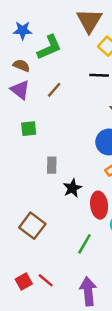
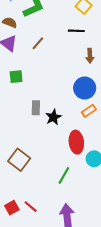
black star: (72, 188) -> (53, 117), moved

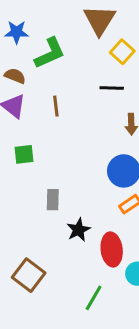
brown line: (38, 43) -> (56, 106), turned -48
black star: (53, 117) -> (78, 230), moved

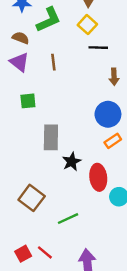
yellow square: (122, 52) -> (87, 25), moved
gray rectangle: (53, 200) -> (51, 137), size x1.5
green line: (94, 298) -> (68, 219), moved, turned 35

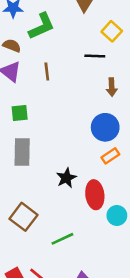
yellow square: (87, 25) -> (112, 31), moved
gray rectangle: (51, 137) -> (22, 152), moved

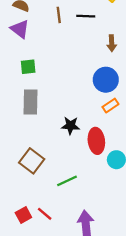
black line: (95, 56) -> (86, 16), moved
brown line: (47, 72) -> (59, 15), moved
black star: (66, 178) -> (70, 126), turned 30

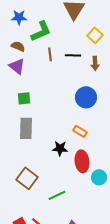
brown arrow: (112, 43) -> (95, 63), moved
blue circle: (106, 80) -> (86, 97), moved
orange rectangle: (110, 106) -> (80, 131), moved, turned 64

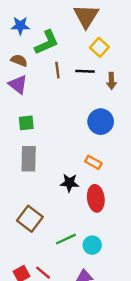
yellow square: (95, 35) -> (99, 47), moved
cyan circle: (99, 177) -> (92, 245), moved

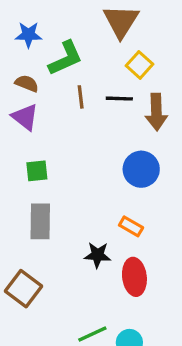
brown arrow: (111, 81) -> (156, 112), size x1.5
brown square: (30, 219) -> (23, 289), moved

